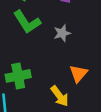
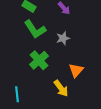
green cross: (18, 76) -> (39, 60), moved, turned -30

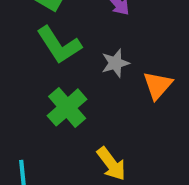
orange triangle: (76, 70) -> (158, 85), moved

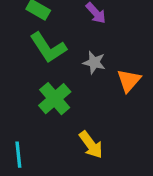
gray star: (115, 63) -> (94, 62), turned 30

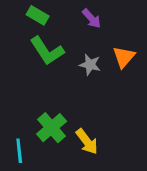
orange triangle: (129, 81) -> (124, 57), moved
green cross: (55, 99) -> (52, 128), moved

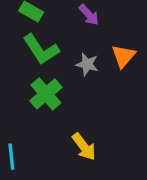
green cross: (52, 128) -> (46, 94), moved

